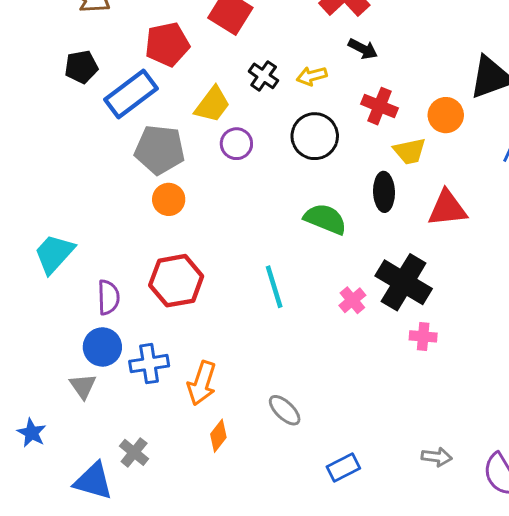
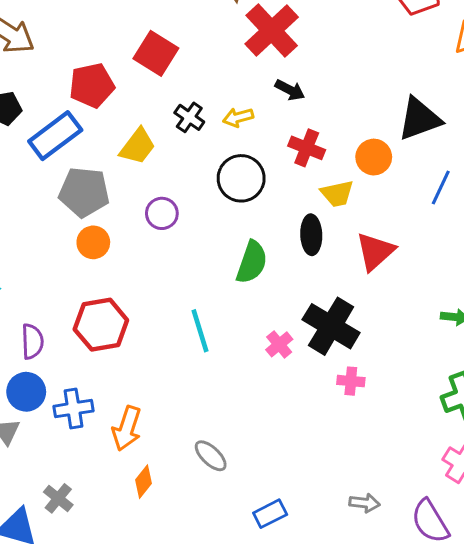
purple circle: (236, 144) -> (162, 213), moved
red triangle: (447, 208) -> (375, 252), turned -36
green semicircle: (325, 219) -> (252, 262), turned 87

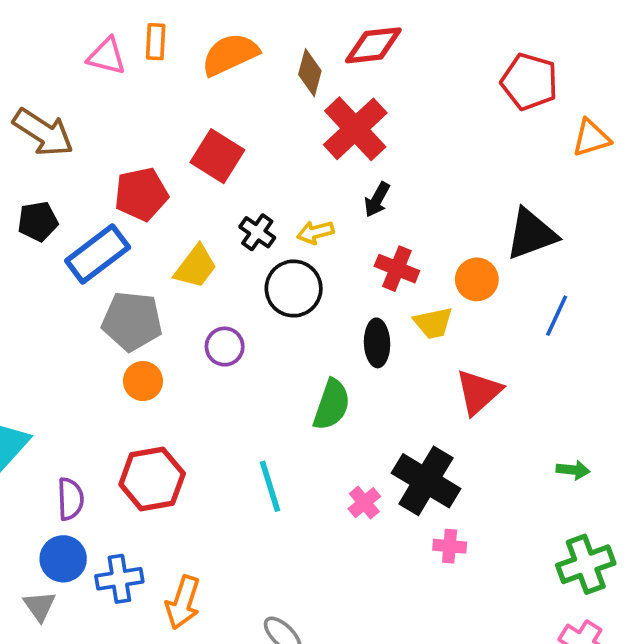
black arrow: (290, 90) -> (377, 200), turned 92
black circle: (241, 178) -> (294, 288), moved
black ellipse: (311, 235) -> (377, 343), moved

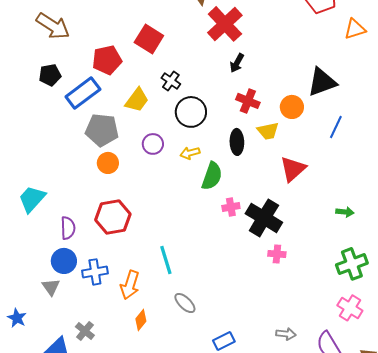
yellow arrow: (315, 232) -> (190, 153), moved
cyan line: (270, 486) -> (166, 260), moved
pink cross: (364, 503) -> (231, 207), moved, turned 30

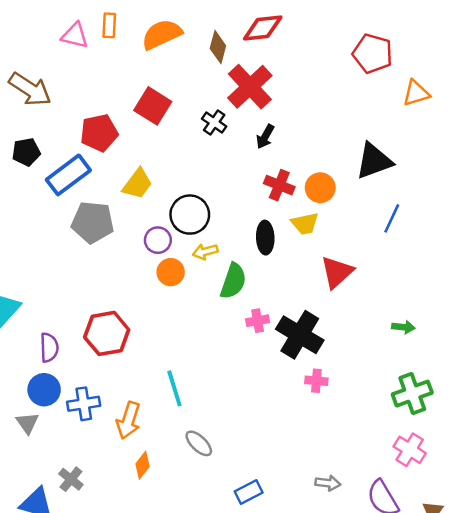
black cross: (171, 81) -> (214, 123), moved
orange circle: (292, 107) -> (320, 188), moved
black circle: (191, 112) -> (190, 215), moved
orange circle: (108, 163) -> (171, 272), moved

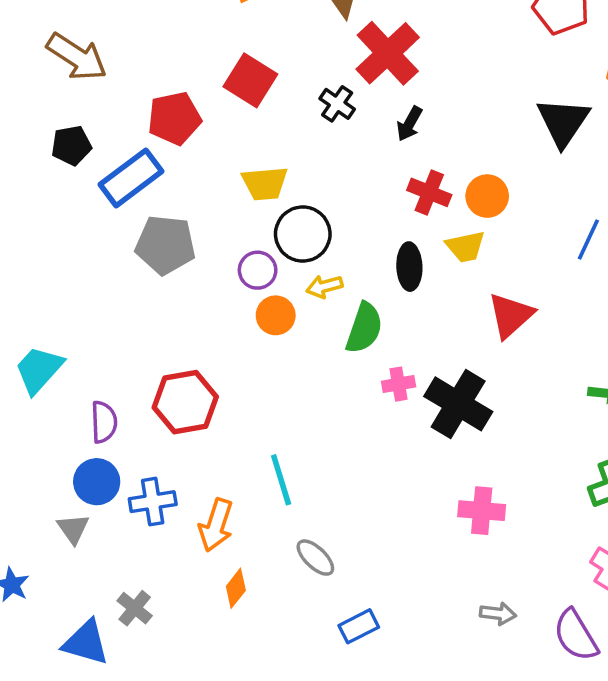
black triangle: (374, 161) -> (563, 122), moved, turned -36
yellow trapezoid: (137, 184) -> (265, 183), moved, turned 48
pink cross: (316, 381) -> (482, 511), moved, size x1.4
blue rectangle: (249, 492) -> (359, 626), moved

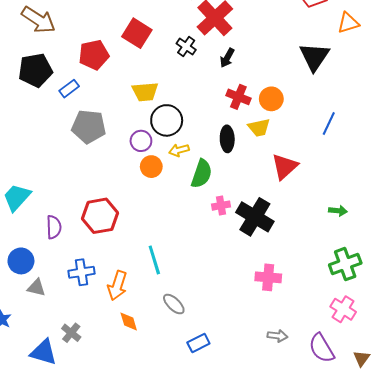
black pentagon: (71, 145) -> (35, 70), size x1.5
blue rectangle: (131, 178) -> (69, 89), size x0.6
blue circle: (97, 482) -> (21, 261), moved
gray triangle: (73, 529) -> (36, 288), turned -42
orange diamond: (236, 588) -> (129, 321), turned -55

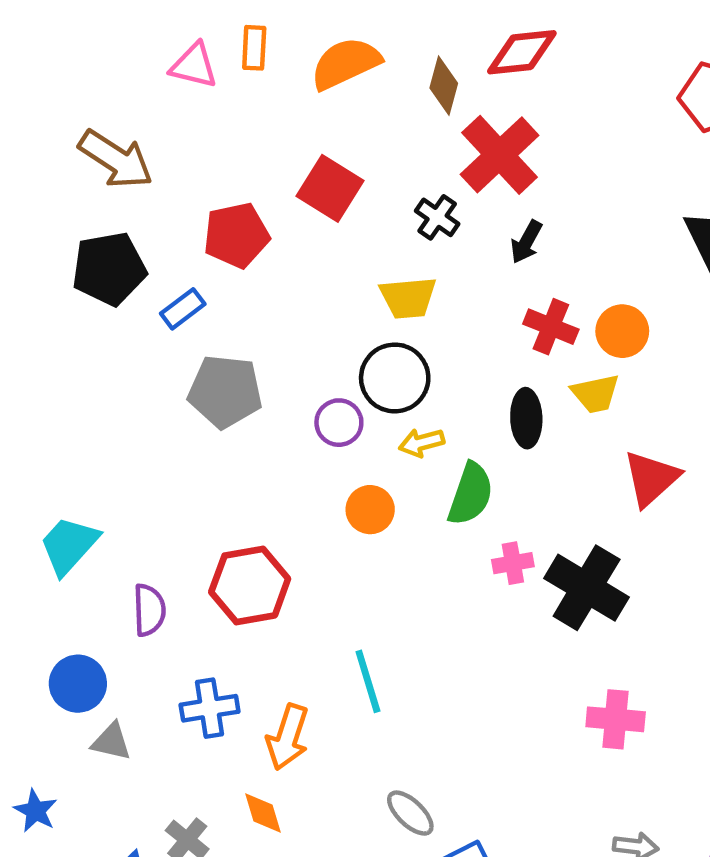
yellow trapezoid: (145, 92) -> (408, 298), moved
orange circle: (151, 167) -> (370, 510), moved
gray ellipse: (174, 304) -> (410, 813), moved
orange diamond: (129, 321) -> (263, 813), moved

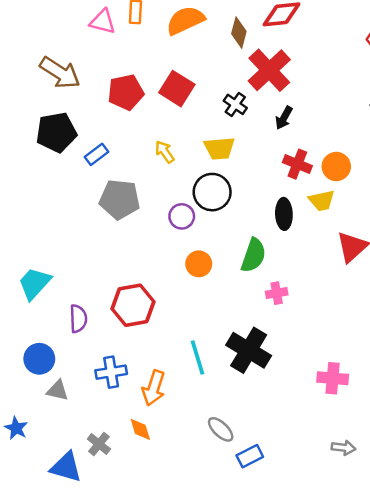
red pentagon: (236, 235) -> (126, 92), moved
yellow arrow: (421, 443) -> (165, 152), moved, turned 70
black cross: (587, 588) -> (249, 350), moved

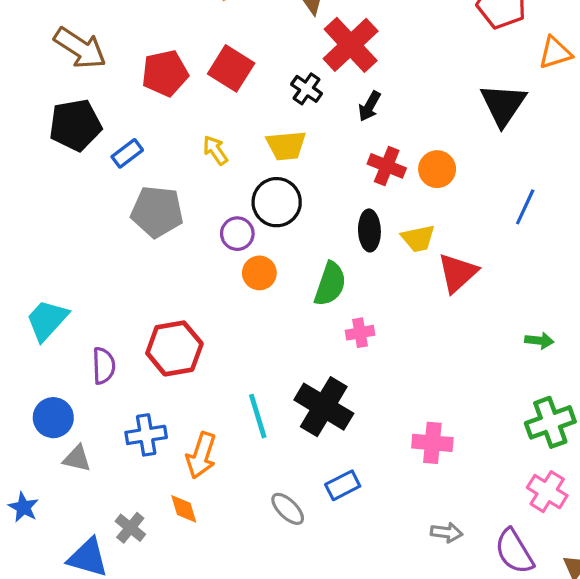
yellow trapezoid: (322, 201) -> (418, 238), moved
orange circle: (199, 264) -> (259, 273), moved
blue rectangle: (250, 456) -> (343, 485), moved

